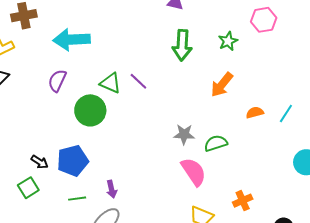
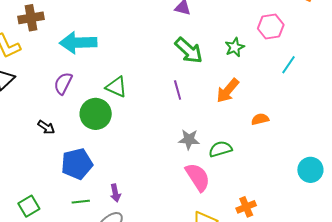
green arrow: (182, 45) -> (189, 50), turned -52
purple line: (138, 81) -> (178, 90), moved, turned 30
cyan line: (286, 113) -> (288, 65), moved
black arrow: (40, 162) -> (46, 127), moved
green square: (28, 188) -> (29, 206), moved

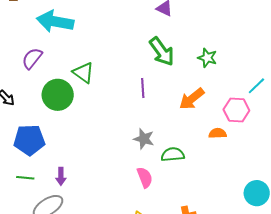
pink hexagon: (271, 27) -> (236, 110), moved
green star: (235, 47) -> (207, 58), turned 30
pink semicircle: (198, 177) -> (145, 177), size x0.7

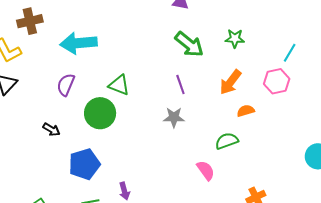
orange semicircle: (218, 133) -> (246, 111), moved
gray star: (144, 139) -> (174, 117), moved

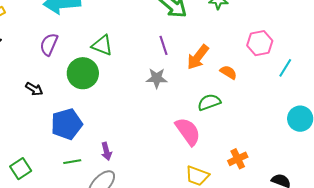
cyan line: (290, 53) -> (285, 68), moved
orange arrow: (230, 82) -> (198, 57), moved
orange semicircle: (246, 111) -> (228, 72), turned 48
pink semicircle: (206, 170) -> (188, 131), size x1.4

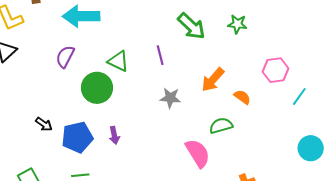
purple line: (164, 45) -> (160, 55), moved
black arrow: (34, 89) -> (44, 124), moved
purple arrow: (106, 151) -> (114, 135), moved

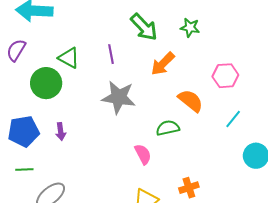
orange arrow: (213, 80) -> (163, 64), moved
cyan line: (299, 96) -> (233, 119), moved
orange semicircle: (242, 97) -> (191, 101), size x1.5
gray star: (170, 98) -> (119, 97), size x1.6
pink semicircle: (198, 153) -> (143, 154), size x0.7

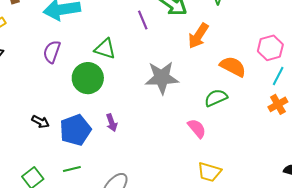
purple line: (111, 54) -> (143, 20), moved
pink hexagon: (225, 76) -> (270, 48), moved
green line: (24, 169) -> (72, 169), moved
orange cross: (189, 188) -> (278, 104), moved

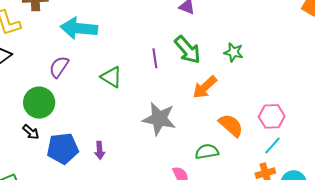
green circle: (88, 78) -> (39, 103), moved

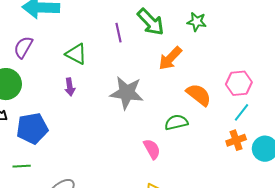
purple arrow: (100, 150) -> (70, 87), moved

